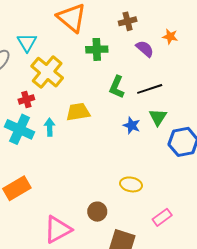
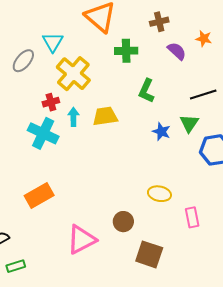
black line: (150, 89) -> (203, 95), moved
cyan arrow: (50, 127) -> (73, 117), moved
pink rectangle: (162, 217) -> (192, 217), moved, turned -66

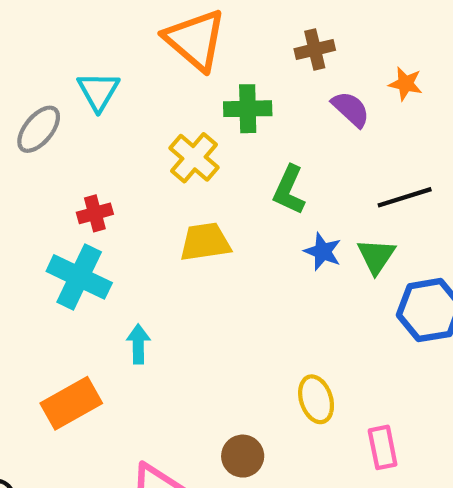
yellow cross: (73, 74) -> (194, 158), moved, size x0.7
cyan arrow: (73, 117) -> (138, 344), moved
blue star: (161, 132) -> (323, 252), moved
yellow ellipse: (159, 194) -> (316, 399), turned 60

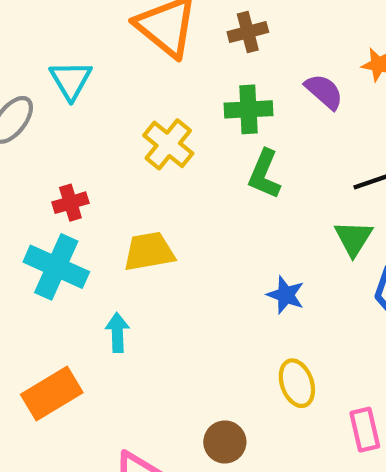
brown cross: (315, 50) -> (248, 32), moved
green cross: (248, 109) -> (248, 109), moved
yellow trapezoid: (205, 242) -> (149, 251), moved
blue star: (323, 252) -> (286, 295), moved

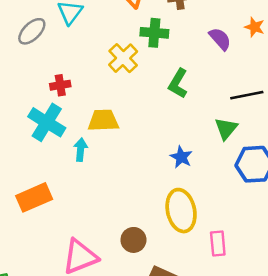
green cross: (248, 109) -> (154, 33), moved
cyan arrow: (117, 332) -> (81, 150), moved
yellow ellipse: (297, 383) -> (181, 211), size x1.5

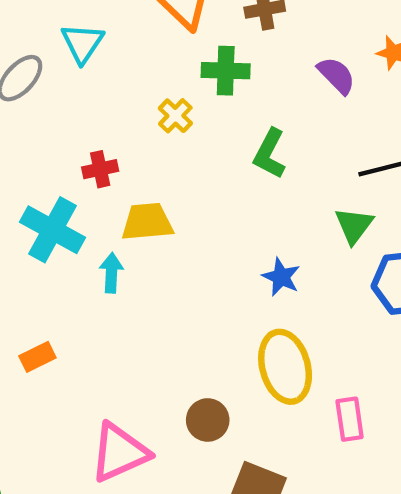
yellow cross: (123, 58) -> (175, 116), size x0.7
red cross: (60, 85) -> (100, 169), moved
orange rectangle: (34, 197) -> (37, 357), size x0.6

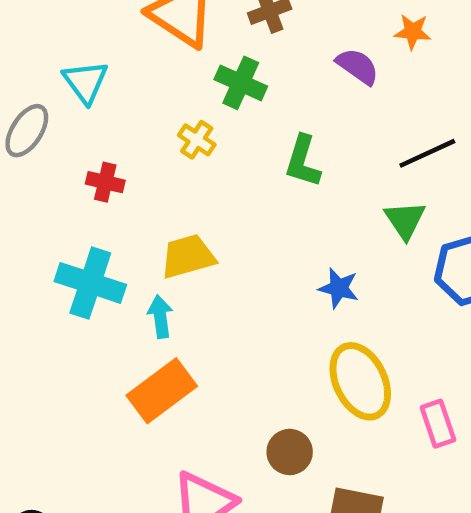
green cross: (226, 71) -> (241, 83), turned 33
red cross: (100, 169) -> (105, 182), moved, turned 36
orange rectangle: (37, 357) -> (162, 391), moved, size x1.8

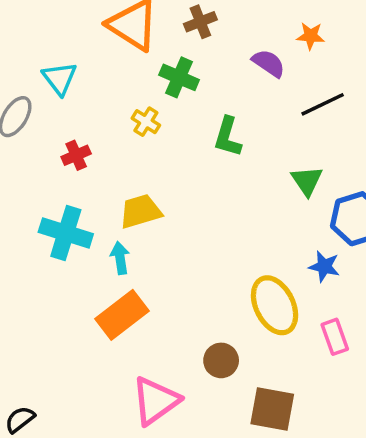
black line: (427, 153) -> (323, 104), moved
red cross: (105, 182) -> (76, 155), turned -36
blue star: (339, 288) -> (324, 267), moved

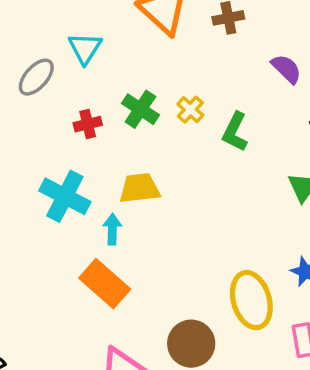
green cross: (179, 77) -> (140, 109), moved
yellow cross: (146, 122) -> (190, 110), moved
orange rectangle: (122, 315) -> (105, 284), turned 69
brown circle: (221, 360) -> (191, 344), size x1.4

